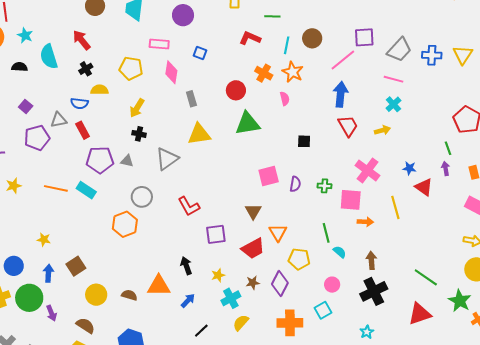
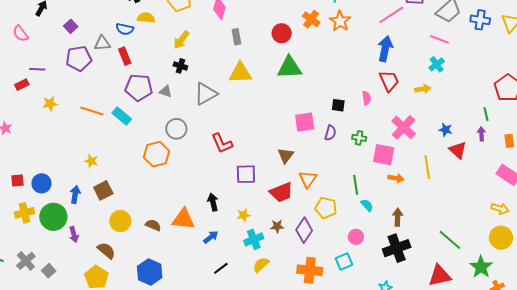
pink semicircle: (285, 99) -> (367, 98), moved
black square: (304, 141) -> (338, 105), moved
yellow star: (44, 240) -> (91, 161), moved

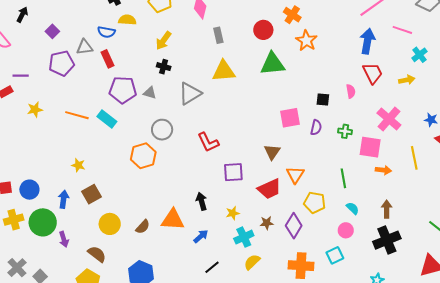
orange star: (340, 21) -> (306, 41), moved
pink line: (439, 39) -> (402, 30), moved
cyan semicircle: (367, 205) -> (353, 208), moved
brown semicircle: (153, 225) -> (143, 227), turned 112

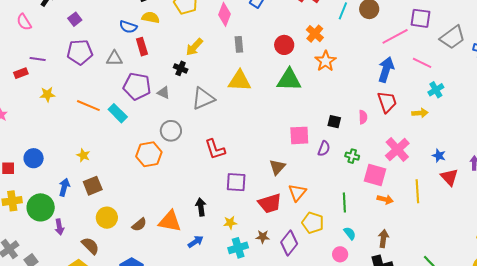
yellow arrow: (163, 41) -> (194, 47), moved
gray triangle: (84, 47) -> (114, 58), moved
red rectangle: (108, 59) -> (142, 47), moved
blue circle: (29, 190) -> (34, 158), moved

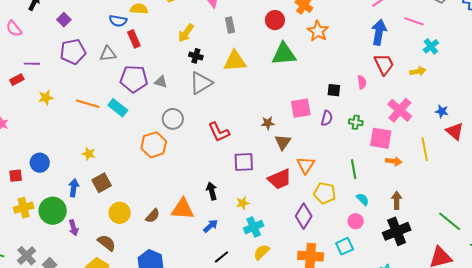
black cross: (181, 68) -> (196, 56), moved
brown star: (263, 237) -> (268, 123), moved

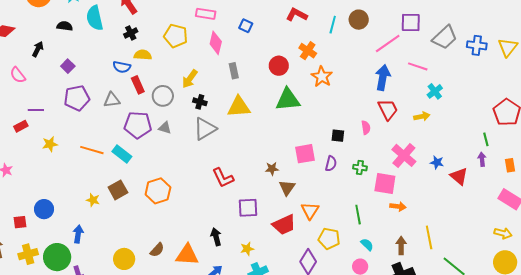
blue star: (442, 111) -> (437, 162), moved
gray circle: (173, 119) -> (163, 96), moved
yellow line: (425, 149) -> (429, 237), moved
brown square: (102, 183) -> (118, 190), moved
brown semicircle: (153, 216) -> (157, 250), moved

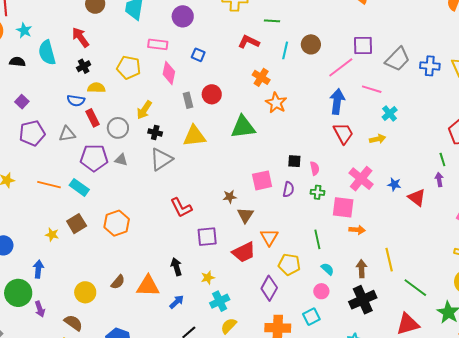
red circle: (279, 66) -> (212, 94), moved
pink semicircle: (366, 128) -> (315, 168), moved

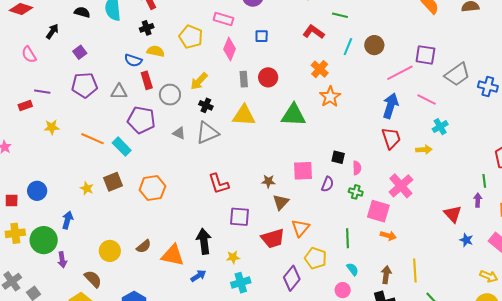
blue square: (198, 55) -> (262, 36), turned -32
gray triangle: (121, 160) -> (179, 133), moved
blue star: (394, 184) -> (466, 240), moved
black arrow: (176, 267) -> (204, 241), size x1.4

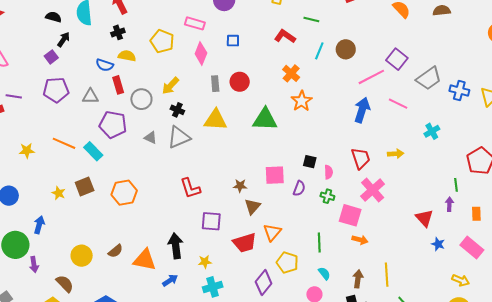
black arrow: (52, 31) -> (64, 39), moved
purple square: (425, 55) -> (397, 59), turned 30
yellow star: (52, 127) -> (27, 151), moved
cyan cross: (440, 127) -> (432, 131), moved
red trapezoid: (391, 138) -> (361, 158), moved

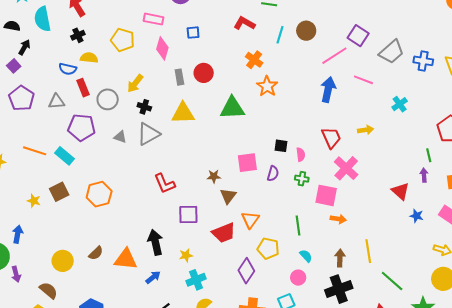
purple pentagon: (56, 90) -> (22, 98), turned -30

